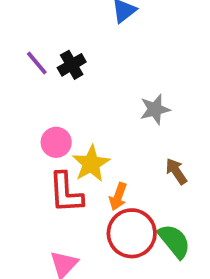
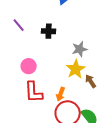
black cross: (72, 65) -> (49, 31), moved, turned 32
yellow star: (91, 164) -> (76, 69), moved

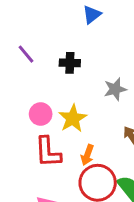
yellow star: (76, 69) -> (73, 118), moved

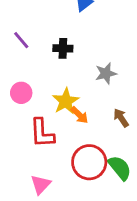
pink circle: (41, 114) -> (21, 93), moved
orange arrow: (87, 155) -> (79, 115), moved, turned -66

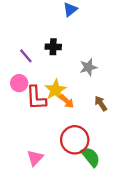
purple line: (21, 40) -> (26, 56), moved
red L-shape: (42, 133) -> (36, 98), moved
green semicircle: (120, 168) -> (91, 157), moved

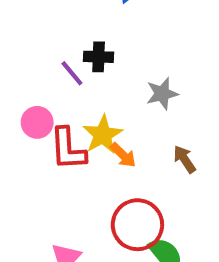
purple line: (26, 56) -> (72, 73), moved

